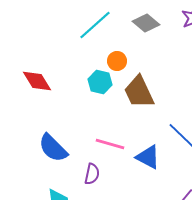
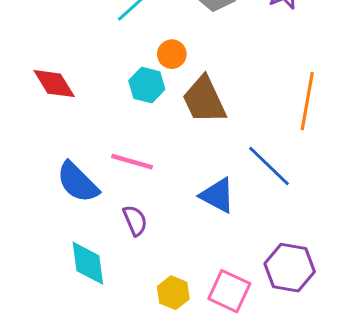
pink line: (110, 144) -> (132, 162), moved
purple semicircle: (92, 174) -> (135, 220), turned -35

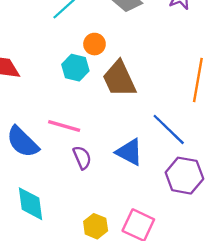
purple semicircle: (135, 220) -> (82, 158), moved
purple hexagon: (290, 268) -> (184, 176), moved

